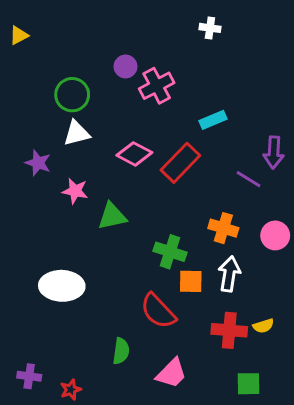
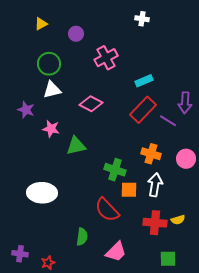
yellow triangle: (19, 35) -> (41, 24), moved
purple circle: (126, 67) -> (76, 34), moved
red rectangle: (180, 163) -> (143, 110), moved

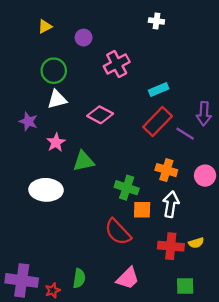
pink star: (51, 129) -> (56, 142), turned 30
white ellipse: (42, 193) -> (46, 190), moved
green semicircle: (82, 237) -> (79, 278), moved
purple cross: (20, 254) -> (22, 280), size x1.8

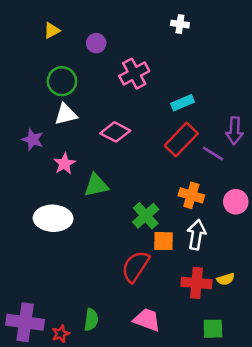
green cross: (127, 188) -> (146, 216), turned 30
red semicircle: (118, 232) -> (136, 266), turned 76
pink trapezoid: (128, 278) -> (147, 320), turned -115

